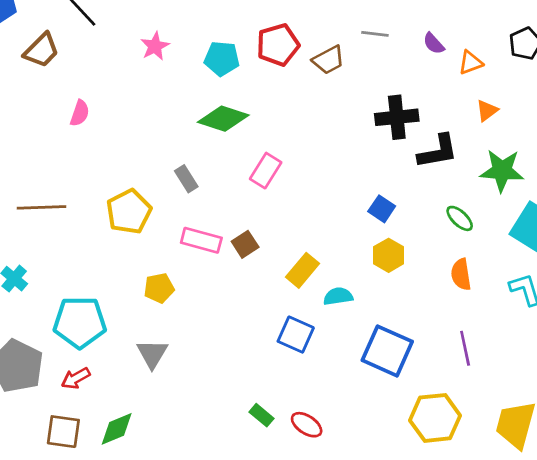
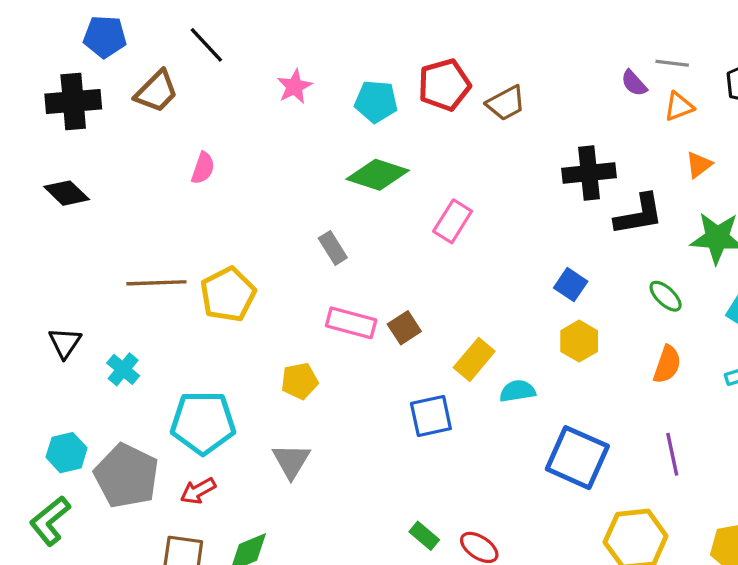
gray line: (375, 34) -> (672, 63), moved
pink rectangle: (266, 171) -> (453, 221), moved
yellow pentagon: (129, 212) -> (228, 295), moved
orange semicircle: (461, 274) -> (667, 364), turned -152
blue square: (296, 335) -> (431, 416), moved, turned -36

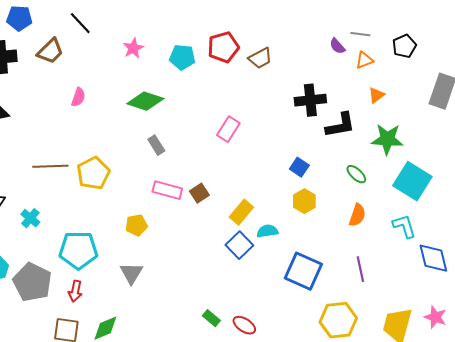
green diamond: (378, 175) -> (145, 101), moved
blue square: (431, 416) -> (239, 245), moved, turned -32
red arrow: (198, 491) -> (75, 291), turned -50

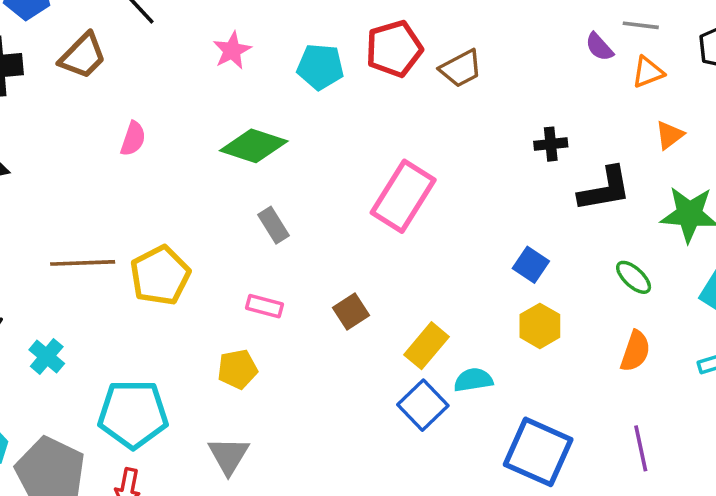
black cross: (310, 100) -> (551, 144), size x0.6
pink rectangle: (228, 129) -> (403, 196), size x1.5
pink rectangle: (167, 190) -> (264, 306), moved, size x0.7

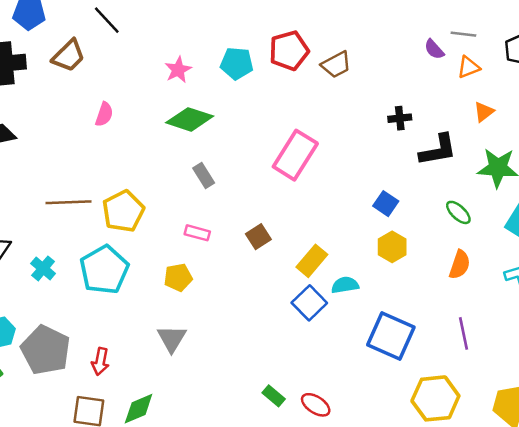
pink star: (232, 51) -> (178, 70), moved
cyan pentagon: (133, 414) -> (104, 270), moved, turned -30

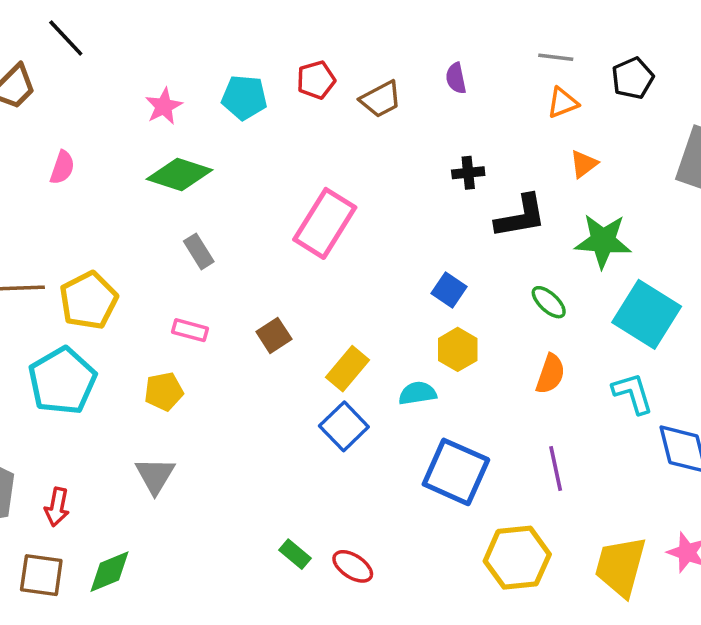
purple semicircle: (434, 49) -> (456, 78), moved, turned 30
red pentagon: (289, 51) -> (316, 80), size x0.7
cyan semicircle: (345, 285) -> (417, 393), moved

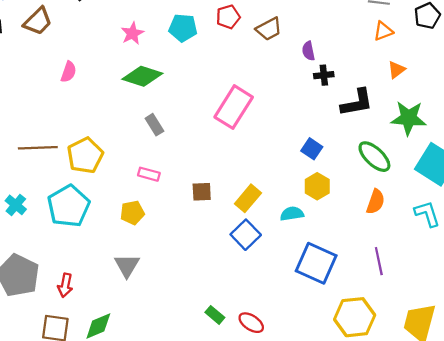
purple semicircle: (456, 78) -> (308, 51), moved
green ellipse: (549, 302) -> (374, 157), size x1.5
brown square: (274, 335) -> (202, 192), moved, turned 30

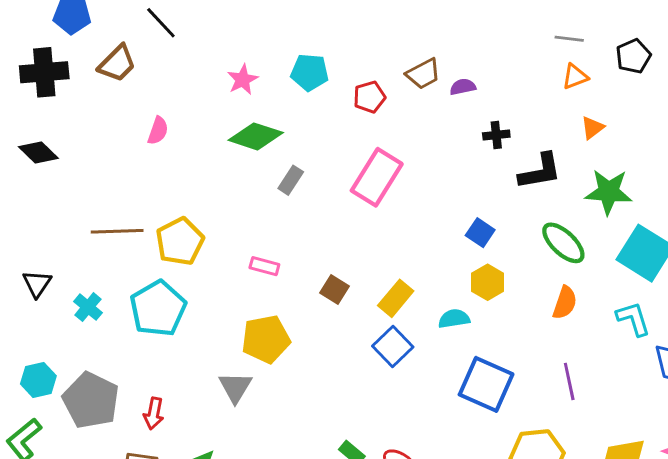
red pentagon: (228, 17) -> (369, 97), moved
purple semicircle: (308, 51) -> (463, 87), moved, turned 90
gray rectangle: (154, 125) -> (291, 180), moved, turned 65
brown square: (202, 192) -> (334, 290), turned 35
yellow pentagon: (132, 213) -> (266, 339), moved, size x1.5

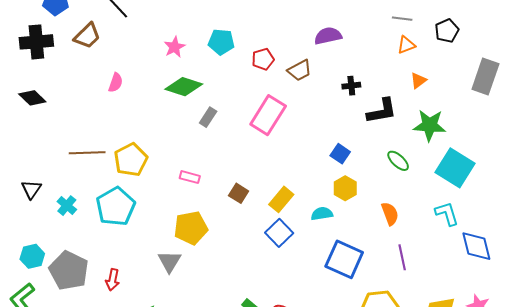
brown trapezoid: (423, 74) -> (300, 70), moved
purple semicircle: (463, 87) -> (328, 36), moved, size x1.5
green ellipse: (563, 243) -> (398, 161), size x0.7
orange semicircle: (565, 303) -> (390, 214), moved, turned -40

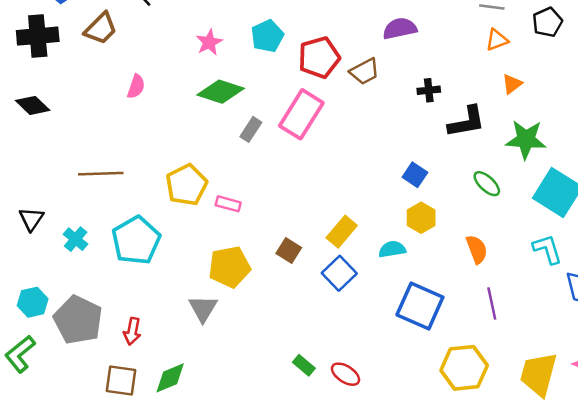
cyan pentagon: (221, 42) -> (267, 36), turned -30
red pentagon: (263, 59) -> (319, 57), size x1.5
pink rectangle: (268, 115) -> (301, 114), moved
yellow pentagon: (131, 160) -> (187, 185), moved
brown square: (239, 193) -> (289, 251), moved

